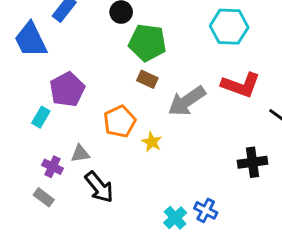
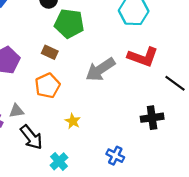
brown rectangle: (147, 79) -> (50, 52), moved
yellow star: (152, 142) -> (73, 121), moved
cyan cross: (175, 218) -> (59, 161), moved

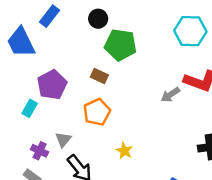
gray arrow: (100, 69) -> (170, 95), moved, size x0.6
gray triangle: (16, 111) -> (63, 140), turned -42

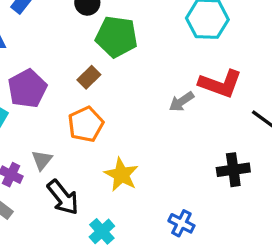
brown rectangle: (99, 76) -> (89, 77), turned -70
yellow star: (124, 151) -> (121, 175), size x1.5

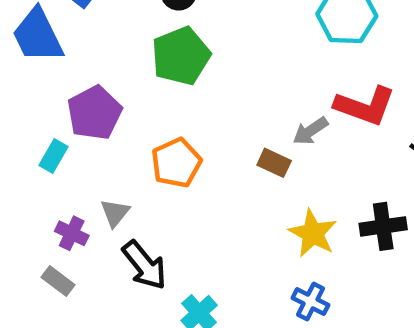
green pentagon: (117, 37) -> (181, 56), moved, turned -30
brown rectangle: (89, 77) -> (274, 163), moved, turned 70
yellow star: (121, 175) -> (313, 233), moved

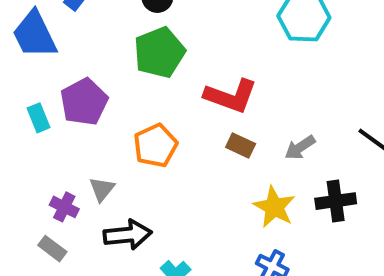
red L-shape: (365, 106) -> (231, 96), moved
gray arrow: (310, 131) -> (300, 148), moved
cyan rectangle: (54, 156) -> (38, 118), moved, turned -52
black arrow: (144, 265) -> (128, 235), turned -57

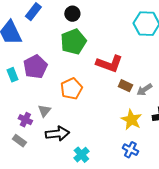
brown rectangle: (241, 146) -> (125, 86), moved

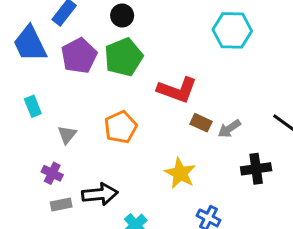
purple pentagon: (35, 67) -> (79, 56), moved
gray triangle: (44, 111) -> (67, 135), moved
yellow star: (131, 120) -> (180, 173), moved
gray rectangle: (19, 141) -> (61, 205), moved, turned -48

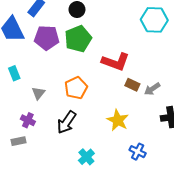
purple pentagon: (79, 56) -> (47, 38), turned 30
black arrow: (100, 194) -> (67, 122), moved, turned 130
gray rectangle: (61, 205) -> (18, 141), moved

